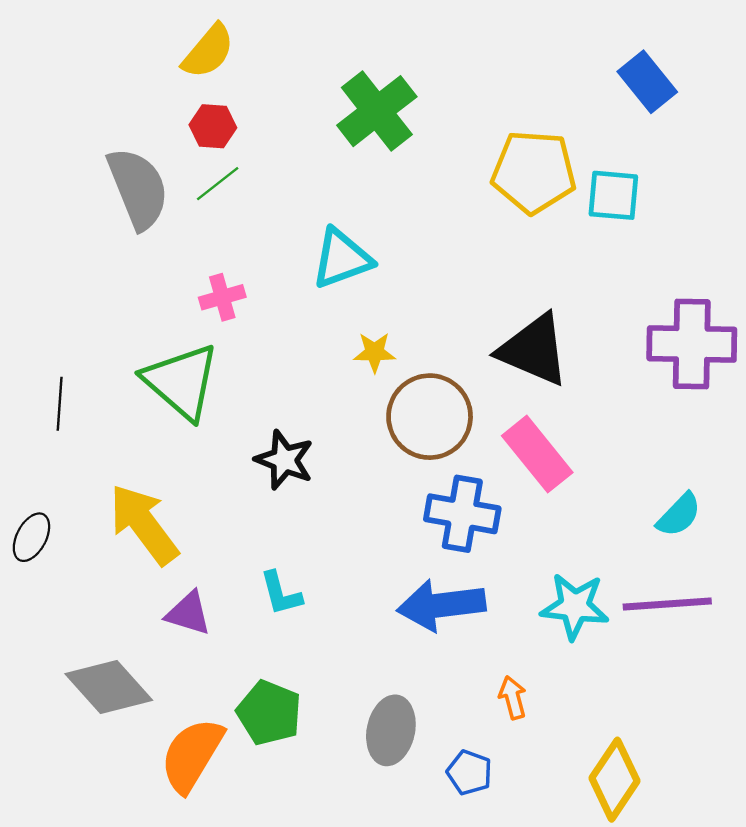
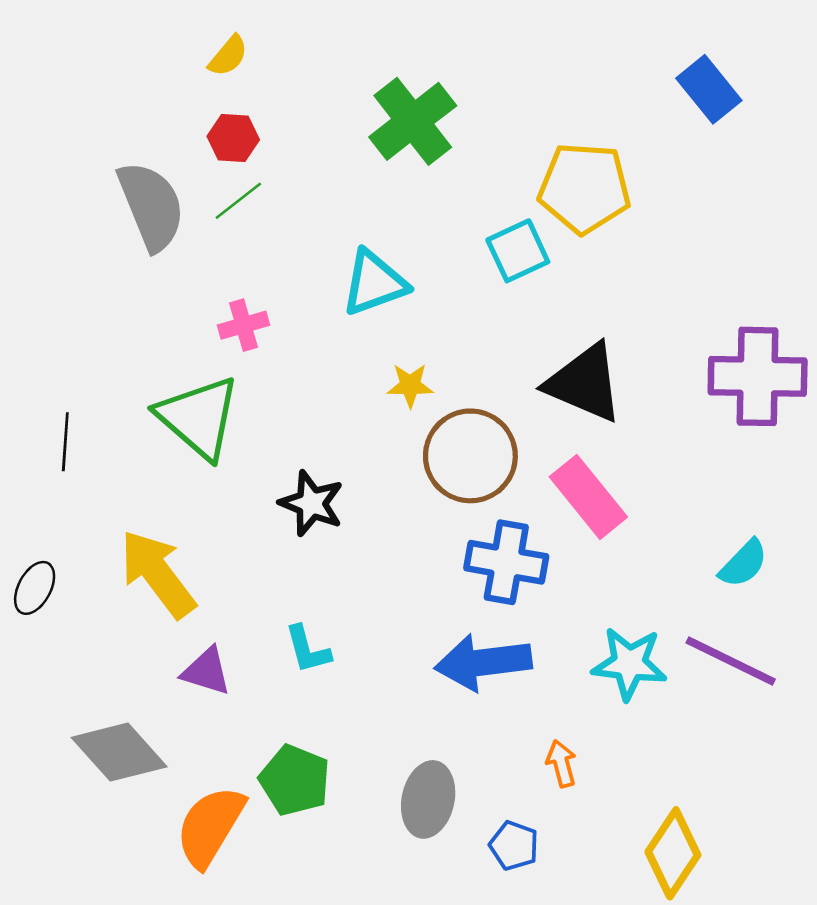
yellow semicircle: (208, 51) -> (228, 56), size x0.7
cyan square: (613, 195) -> (518, 251), moved, turned -30
purple line: (667, 604) -> (731, 661), turned 30

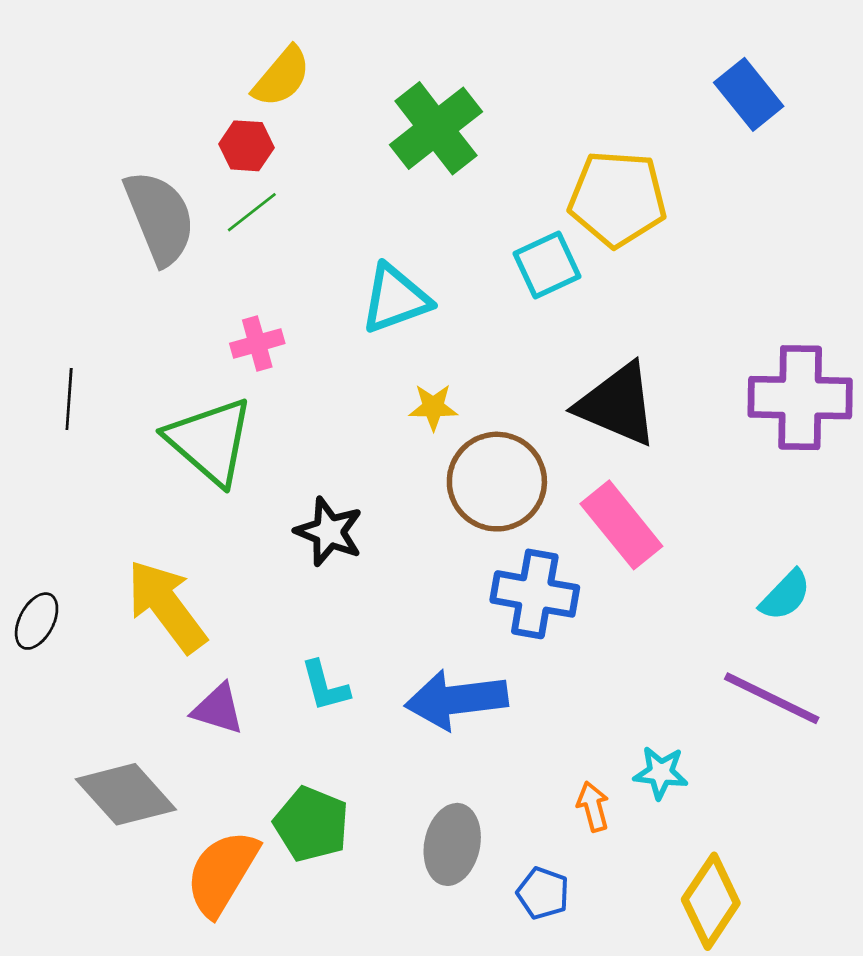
yellow semicircle: (228, 56) -> (282, 77), moved, size x1.4
black line: (65, 442) -> (69, 399), moved
blue arrow: (483, 662) -> (456, 700), moved
cyan star: (629, 664) -> (661, 773), moved, size x0.7

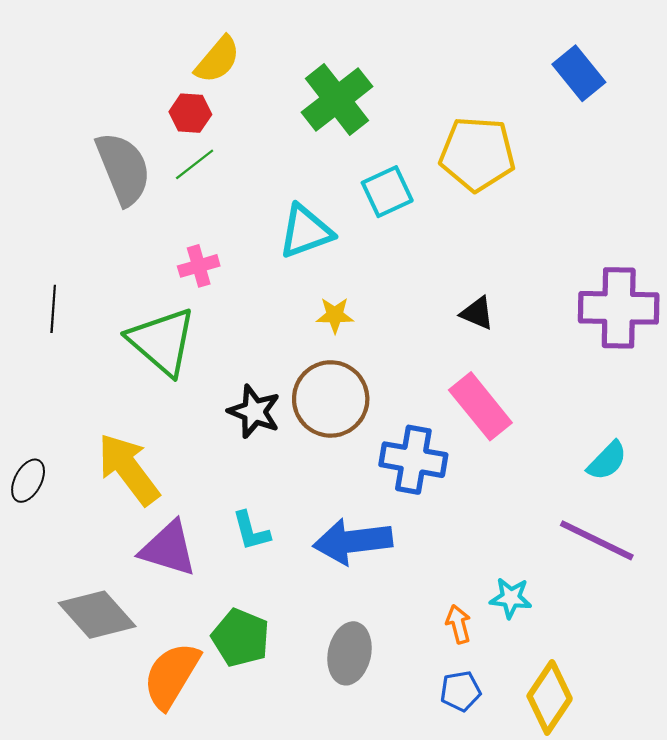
cyan square: (547, 265) -> (387, 192), moved
black triangle: (617, 404) -> (477, 313), size x0.5
brown circle: (497, 482) -> (331, 399), moved
purple triangle: (218, 709) -> (168, 549), size x1.4
blue pentagon: (543, 893) -> (461, 691), moved, turned -30

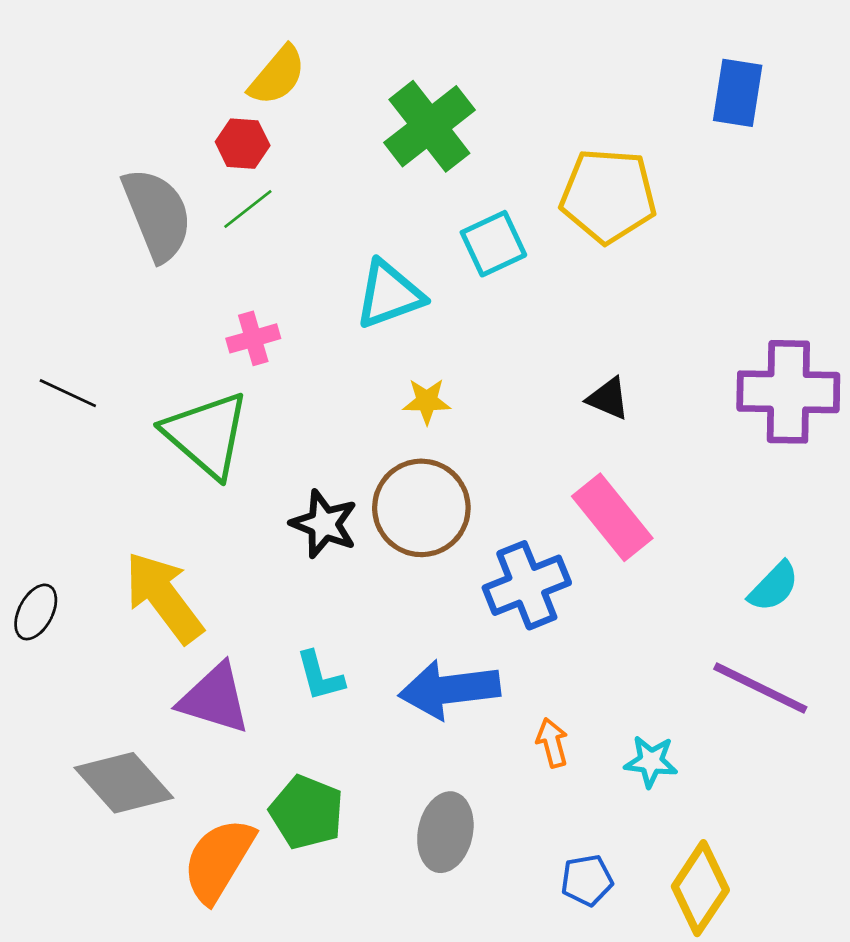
blue rectangle: (579, 73) -> (738, 93), turned 48
black line: (53, 309) -> (68, 393), turned -69
blue cross: (413, 460) -> (527, 585), turned -32
orange arrow: (458, 624) -> (552, 743), moved

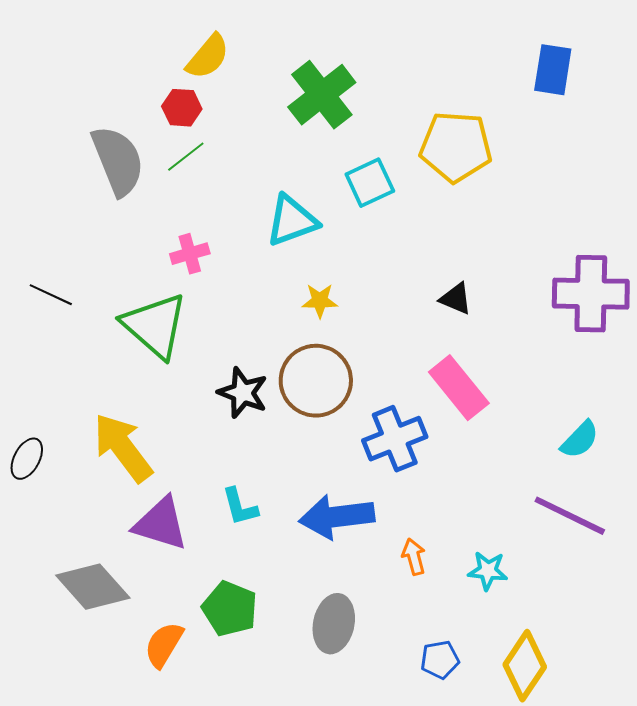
orange semicircle: (219, 860) -> (164, 645), size x0.7

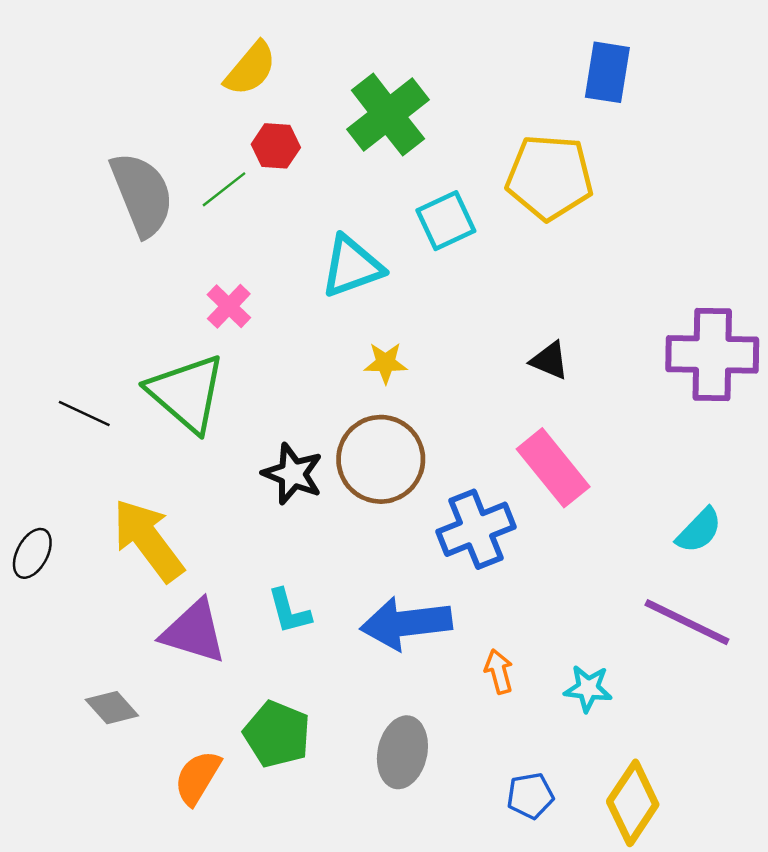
blue rectangle: (553, 70) -> (607, 72), moved
red hexagon: (182, 108) -> (276, 146), moved
pink cross: (190, 254) -> (229, 306), turned -30
black line: (51, 295) -> (84, 414), moved
gray diamond: (93, 587) -> (112, 708), size x0.6

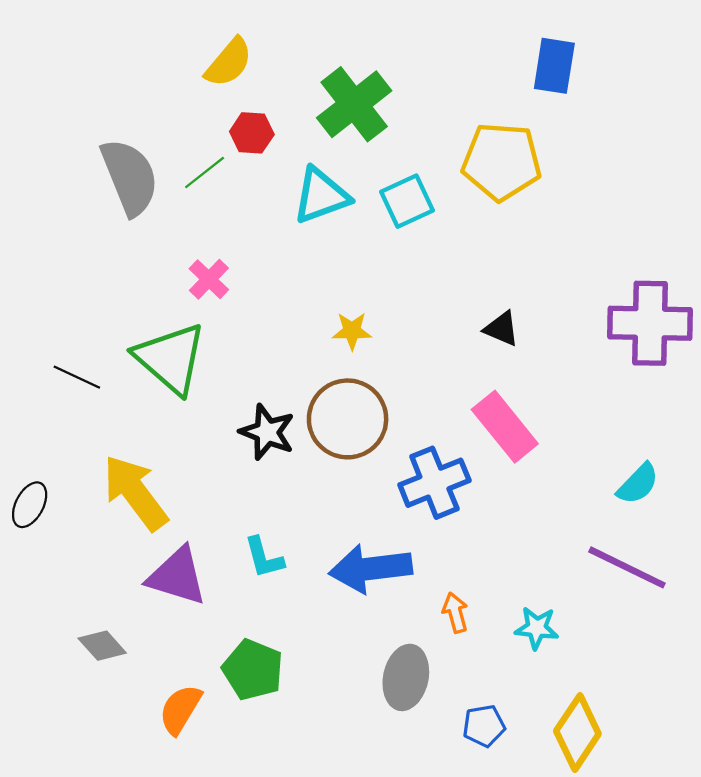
cyan triangle: (352, 266) -> (321, 196), moved
gray ellipse: (402, 752) -> (406, 677), moved

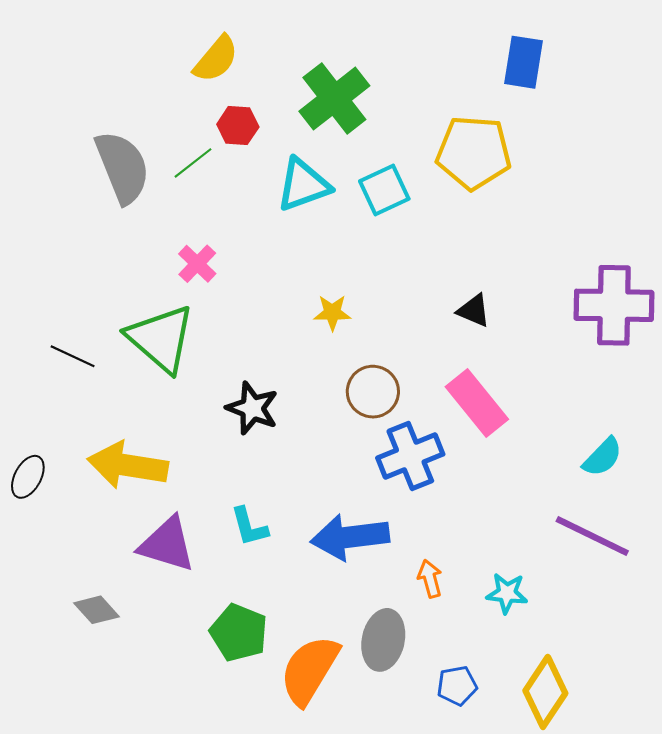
brown circle: (348, 419) -> (373, 392), moved, size x0.7
yellow arrow: (135, 493) -> (128, 465), turned -44
orange semicircle: (180, 709) -> (309, 670), moved, size x1.5

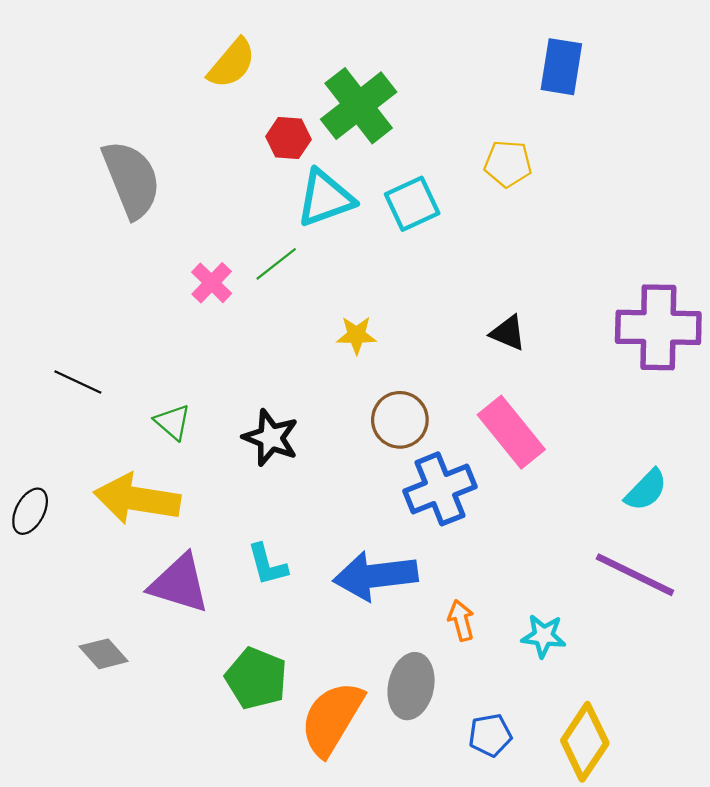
red hexagon: (238, 126) -> (288, 138), moved
yellow pentagon: (474, 153) -> (508, 164), size x0.6
green line: (193, 163) -> (276, 264), moved
green triangle: (161, 339) -> (173, 422), moved, size x0.5

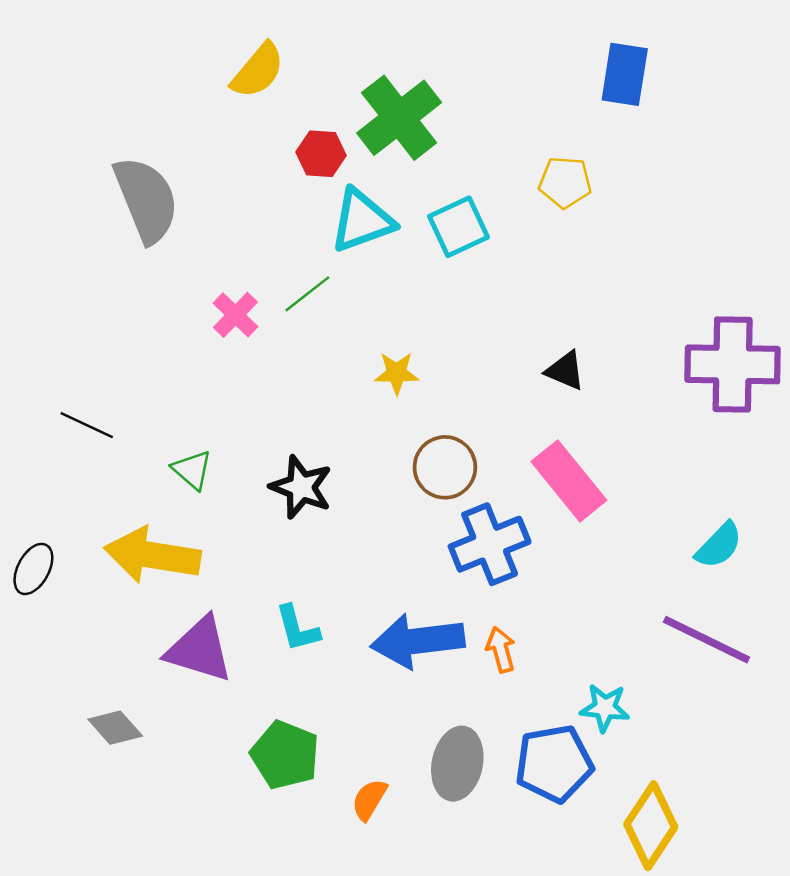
orange arrow: (461, 620) -> (501, 650), moved
orange semicircle: (332, 718) -> (369, 800), size x0.5
blue pentagon: (490, 735) -> (554, 764), moved, size x1.6

